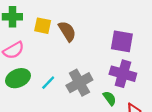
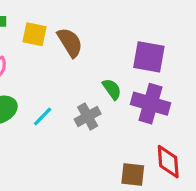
gray cross: (79, 83) -> (88, 116), size x0.7
green semicircle: (110, 98) -> (112, 89), moved

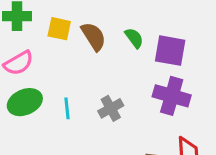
green semicircle: (112, 89) -> (134, 38), moved
cyan line: (43, 116) -> (67, 108), turned -50

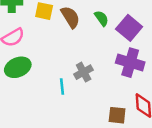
purple square: (170, 51) -> (129, 28), turned 30
cyan line: (67, 108) -> (62, 86), moved

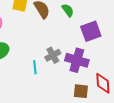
purple square: (129, 28) -> (91, 31), moved, turned 30
purple cross: (130, 63) -> (77, 60), moved

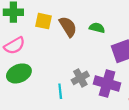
green semicircle: (68, 10) -> (97, 28), turned -40

